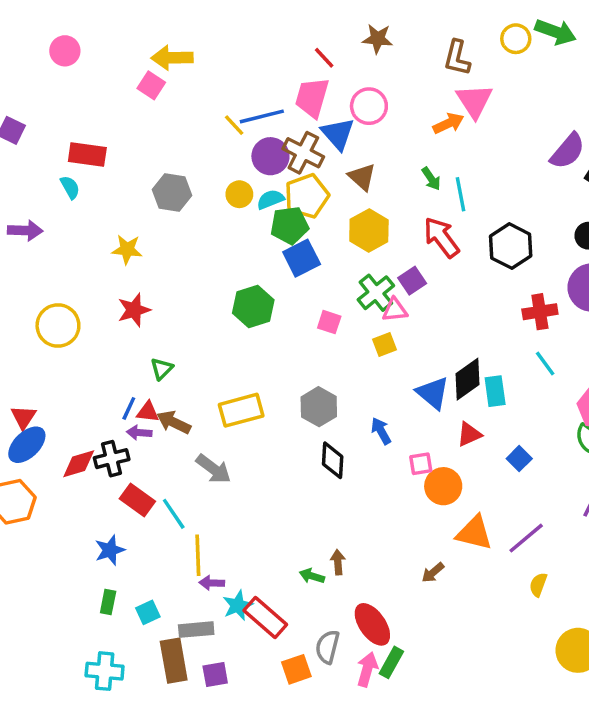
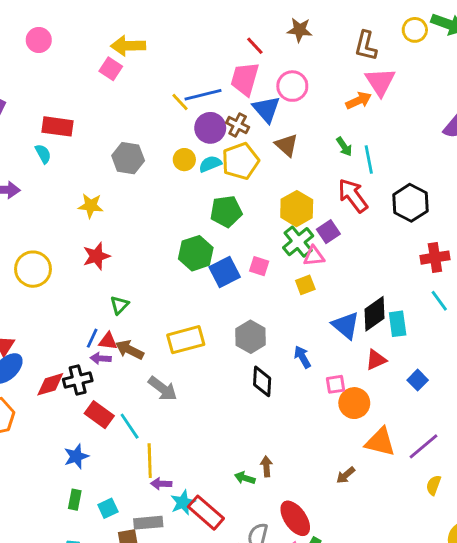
brown cross: (303, 153) -> (238, 125), size x0.7
green pentagon: (289, 225) -> (226, 211), moved
yellow hexagon: (369, 231) -> (297, 209), moved
blue square: (302, 258) -> (225, 272), moved

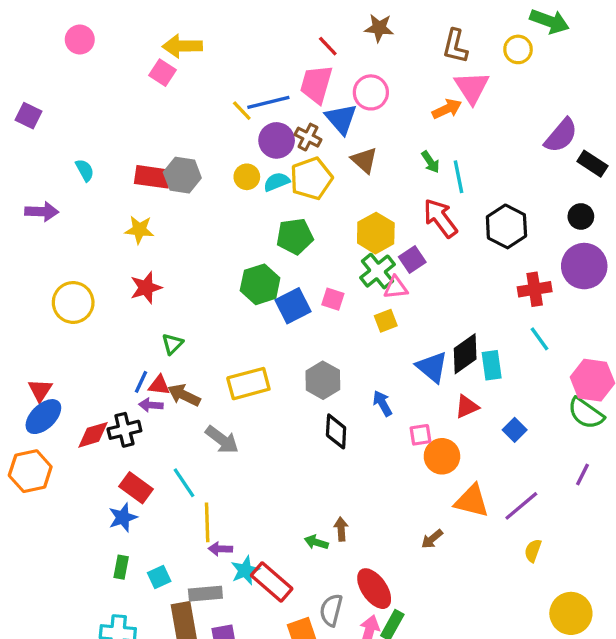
yellow circle: (415, 30) -> (518, 49), moved
red rectangle: (57, 126) -> (153, 177), moved
red rectangle: (99, 415) -> (136, 488), moved

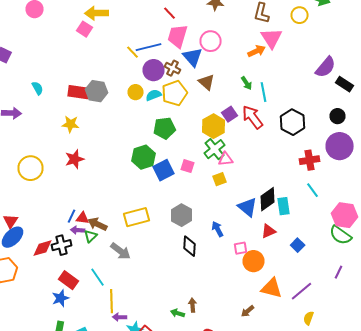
red line: (328, 46) -> (170, 13), moved
purple square: (412, 259) -> (230, 114), moved
green triangle: (172, 344) -> (90, 236), moved

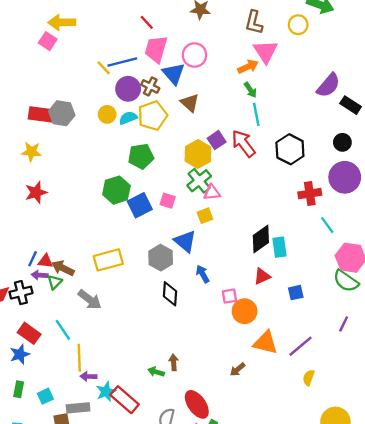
green arrow: (246, 83) -> (250, 90), moved
cyan line: (312, 190) -> (327, 225), moved
blue triangle: (248, 207) -> (185, 241), moved
blue square: (298, 245) -> (296, 293), turned 32

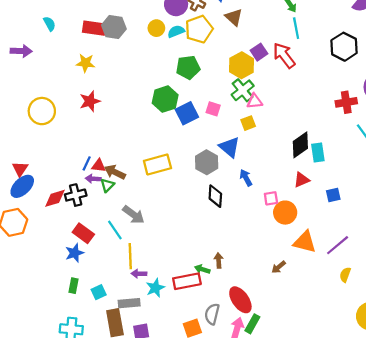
black hexagon: (290, 149) -> (344, 47), moved
gray arrow: (90, 300) -> (133, 215), moved
red rectangle: (125, 400) -> (187, 281), moved, turned -52

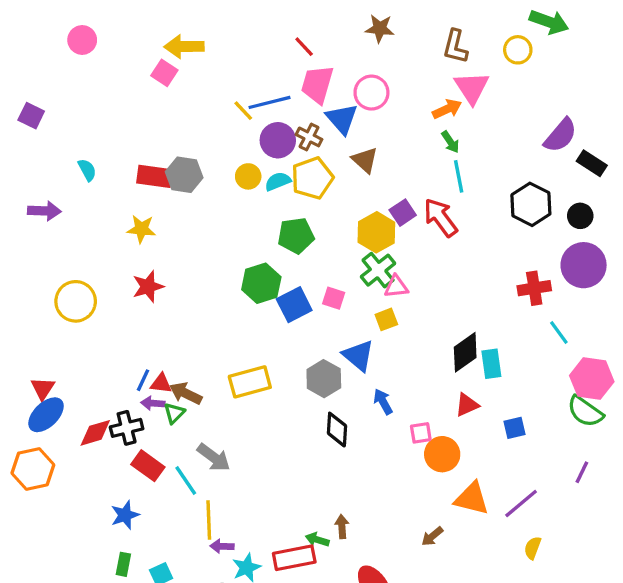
red rectangle: (83, 233) -> (148, 466), moved

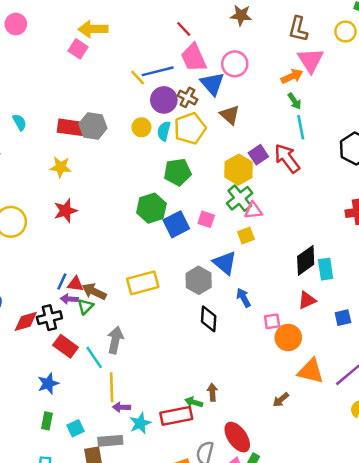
pink trapezoid: (317, 84) -> (194, 58), turned -40
cyan semicircle: (278, 181) -> (164, 131), turned -54
gray arrow: (214, 457) -> (115, 340), turned -115

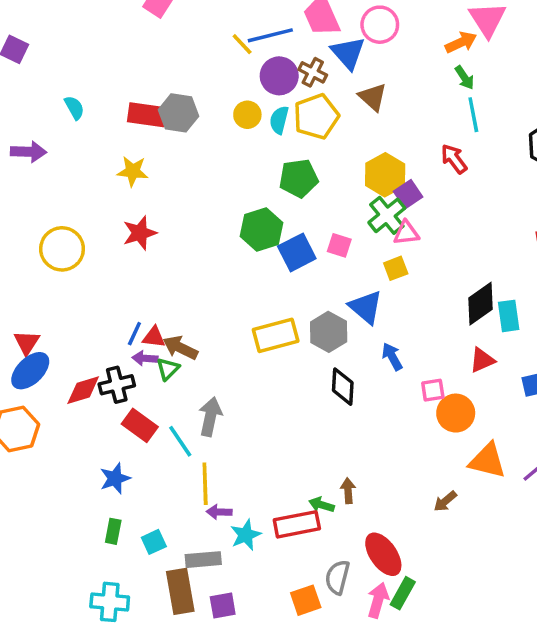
purple square: (258, 155) -> (408, 194), moved
red arrow: (287, 158) -> (454, 159), size x0.7
yellow rectangle: (143, 283) -> (276, 335), moved

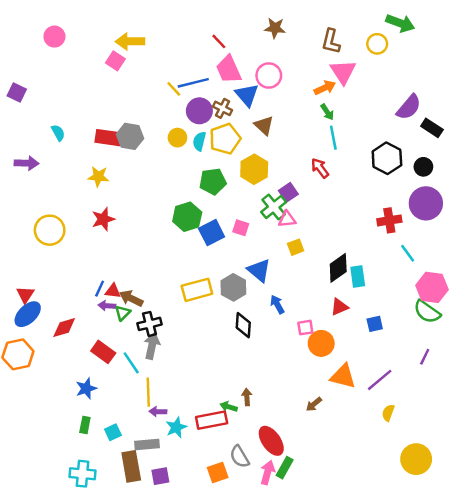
yellow hexagon: (385, 175) -> (254, 169), moved
yellow square: (396, 268) -> (296, 247), moved
black cross: (117, 385) -> (149, 324), moved
gray semicircle: (337, 577) -> (240, 457), turned -45

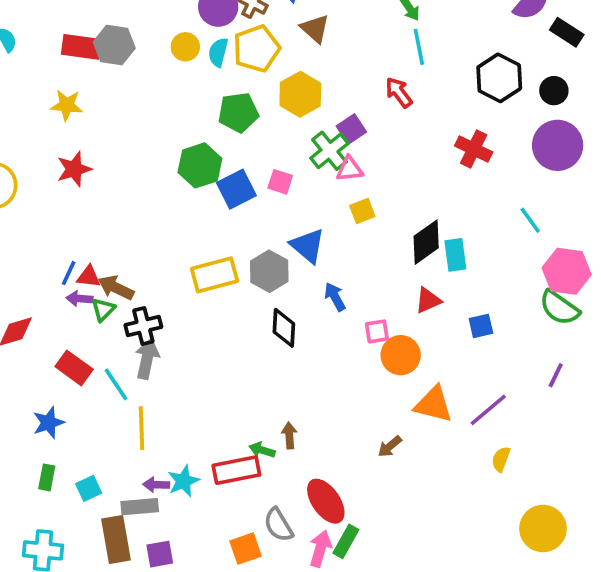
red cross: (389, 220) -> (474, 149), moved, turned 35
purple arrow: (158, 412) -> (156, 485), moved

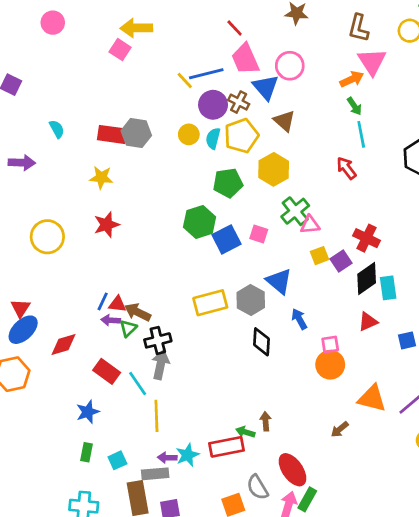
purple square: (351, 129) -> (341, 261), moved
red cross: (474, 149) -> (367, 238), moved
orange circle: (401, 355) -> (330, 365), moved

